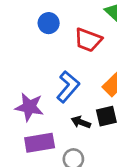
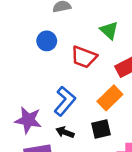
black arrow: (81, 122) -> (65, 132), moved

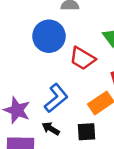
blue circle: (47, 41) -> (49, 36), size x1.6

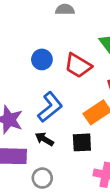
blue circle: (49, 36) -> (42, 59), moved, size x0.6

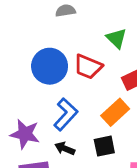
blue circle: (42, 59) -> (50, 66), size x1.6

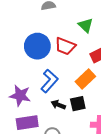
black arrow: (65, 149) -> (58, 105), moved

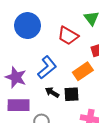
blue circle: (37, 46) -> (27, 26), moved

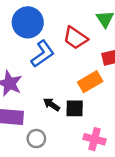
blue L-shape: (47, 68) -> (43, 54), moved

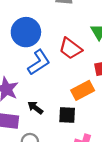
black arrow: (52, 104) -> (35, 108), moved

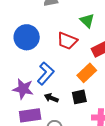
blue L-shape: (39, 62) -> (46, 73), moved

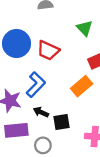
red trapezoid: (67, 41) -> (48, 50), moved
black square: (79, 97) -> (62, 122), moved

